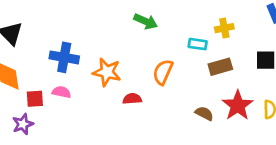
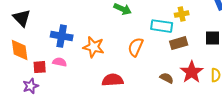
cyan rectangle: (198, 44) -> (162, 26), size x1.5
red semicircle: (132, 99) -> (113, 80), moved, size x1.5

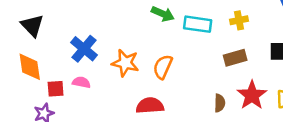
cyan rectangle: (162, 26) -> (198, 24), moved
blue cross: (62, 36) -> (84, 49), turned 30
orange semicircle: (136, 47) -> (163, 67), moved
brown semicircle: (167, 78) -> (220, 103), turned 64

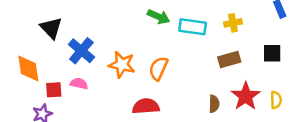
black triangle: (32, 25) -> (51, 28), moved

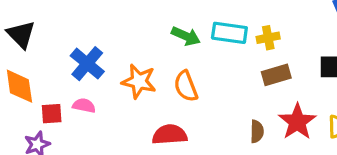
green arrow: (158, 17) -> (186, 36), moved
yellow cross: (233, 23) -> (268, 38), moved
black triangle: (51, 28) -> (21, 34), moved
orange semicircle: (158, 68) -> (186, 86), turned -45

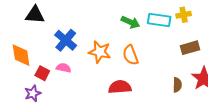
black triangle: (21, 34) -> (35, 15), moved, turned -42
yellow cross: (268, 38) -> (184, 15), moved
red square: (52, 114) -> (42, 73), turned 32

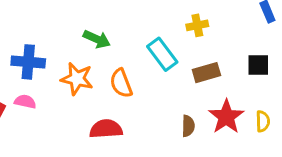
cyan rectangle: (159, 20) -> (162, 54), moved, turned 45
green arrow: (130, 22) -> (97, 39), moved
blue cross: (66, 40) -> (28, 62), turned -35

